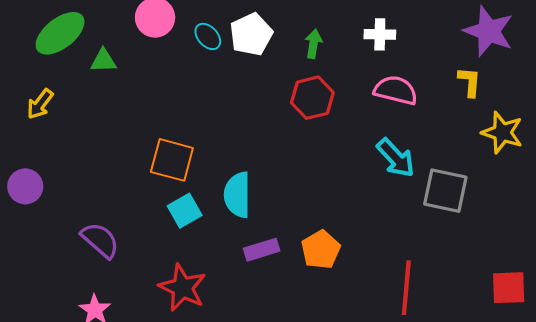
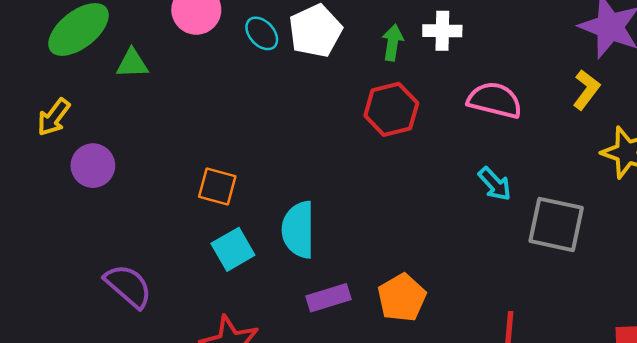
white cross: (380, 34) -> (442, 31), moved
yellow L-shape: (470, 82) -> (586, 90), turned 32
cyan arrow: (396, 158) -> (495, 184), size x0.7
orange square: (172, 160) -> (217, 187), size x0.7
purple circle: (25, 186) -> (93, 166), moved

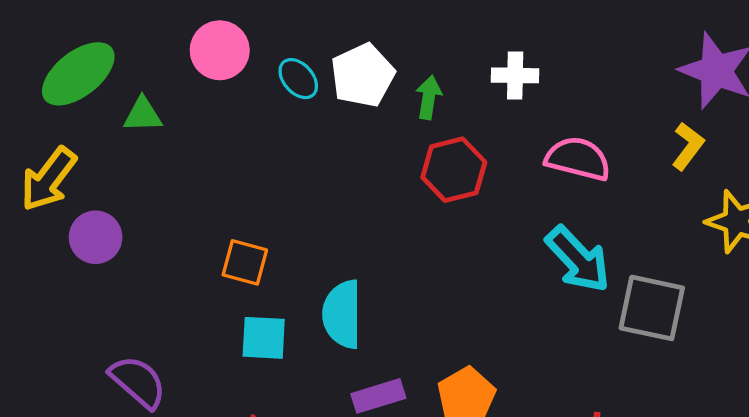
green arrow: (393, 43) -> (429, 97), moved
yellow arrow: (54, 117) -> (48, 179), size x1.4
cyan arrow: (495, 184) -> (578, 259), size x1.6
cyan square: (233, 249) -> (264, 338), turned 33

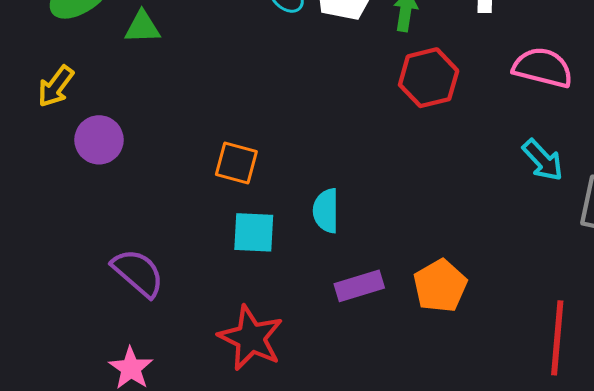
yellow arrow: (48, 179) -> (56, 86), size x0.7
cyan arrow: (578, 259) -> (543, 160), size x0.7
cyan semicircle: (342, 314) -> (326, 211), size x0.7

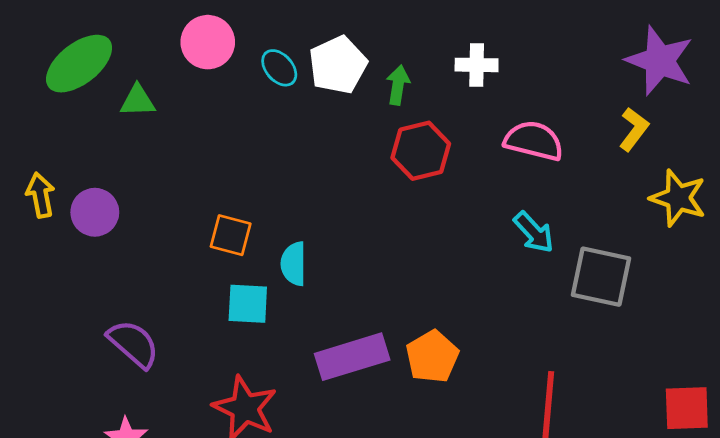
yellow arrow: (56, 86) -> (40, 195), moved, turned 132
cyan semicircle: (326, 211) -> (294, 264), moved
purple rectangle: (359, 286) -> (352, 357), size x1.5

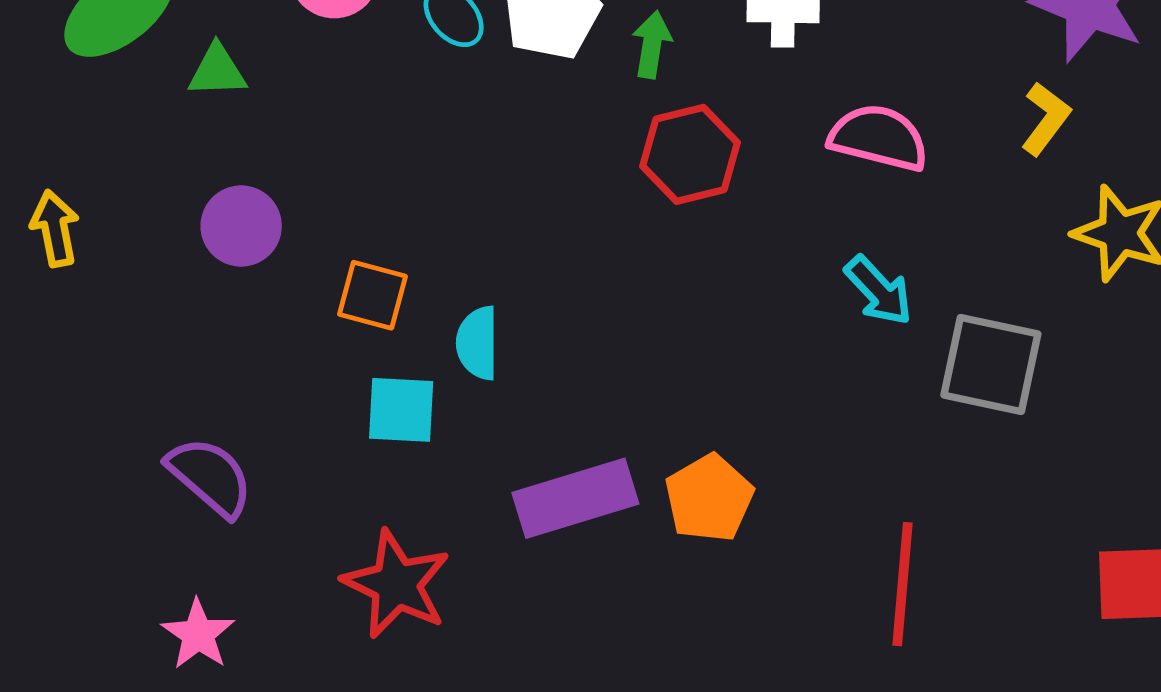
purple circle: (95, 212) -> (241, 226), moved

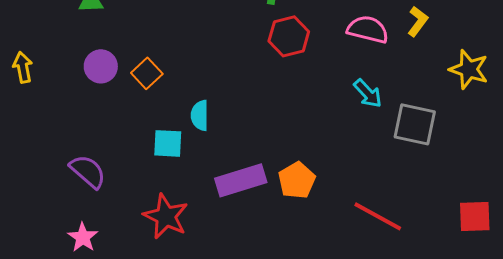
yellow L-shape: (1046, 119) -> (418, 21), moved
orange square: (372, 295) -> (147, 73), moved, turned 32
red line: (903, 584) -> (378, 216), turned -66

